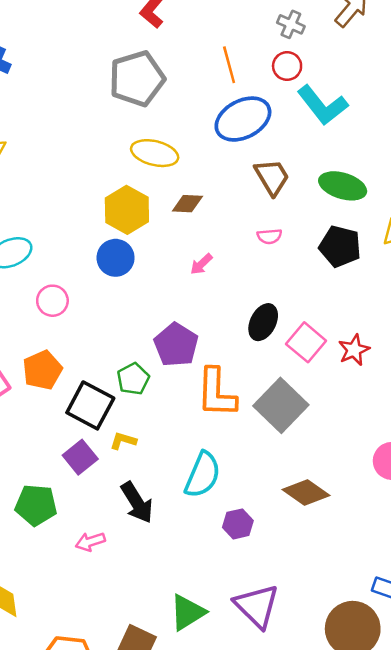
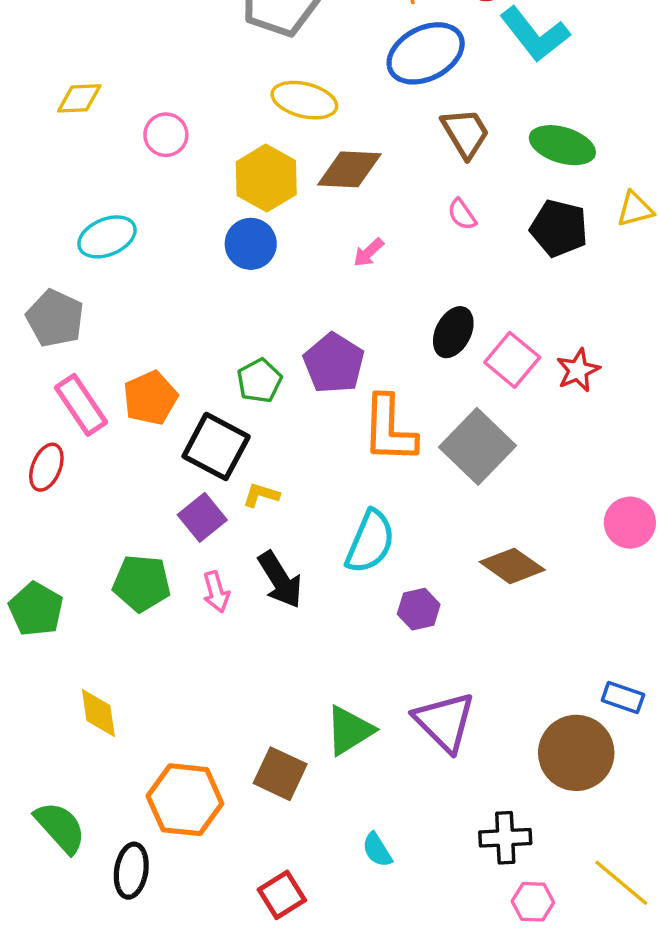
brown diamond: (187, 204) -> (349, 169), size x1.5
pink semicircle: (269, 236) -> (462, 214), turned 60
pink circle: (52, 301) -> (166, 135), moved
green pentagon: (133, 379) -> (259, 381), moved
pink arrow: (90, 542) -> (216, 592), moved, turned -88

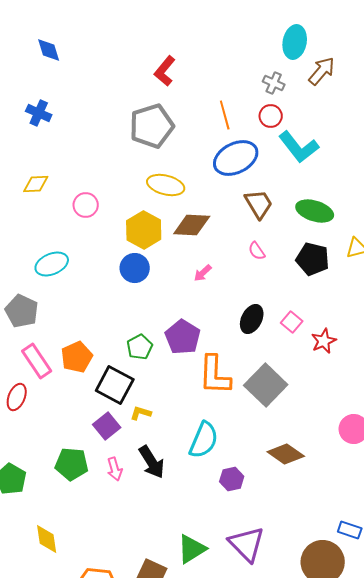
pink square: (512, 360) -> (292, 322), moved, size x0.7

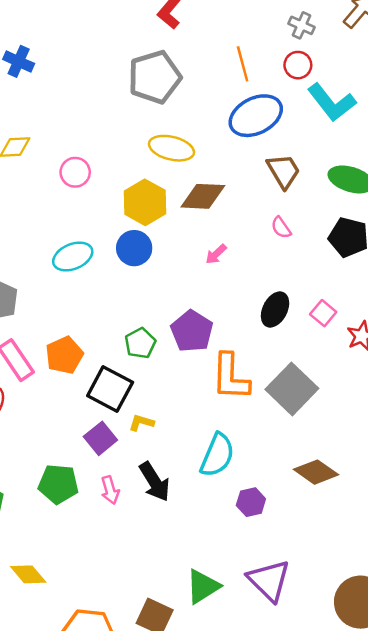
cyan ellipse: (52, 264) -> (73, 257), moved
yellow diamond: (47, 539) -> (28, 574), turned -32

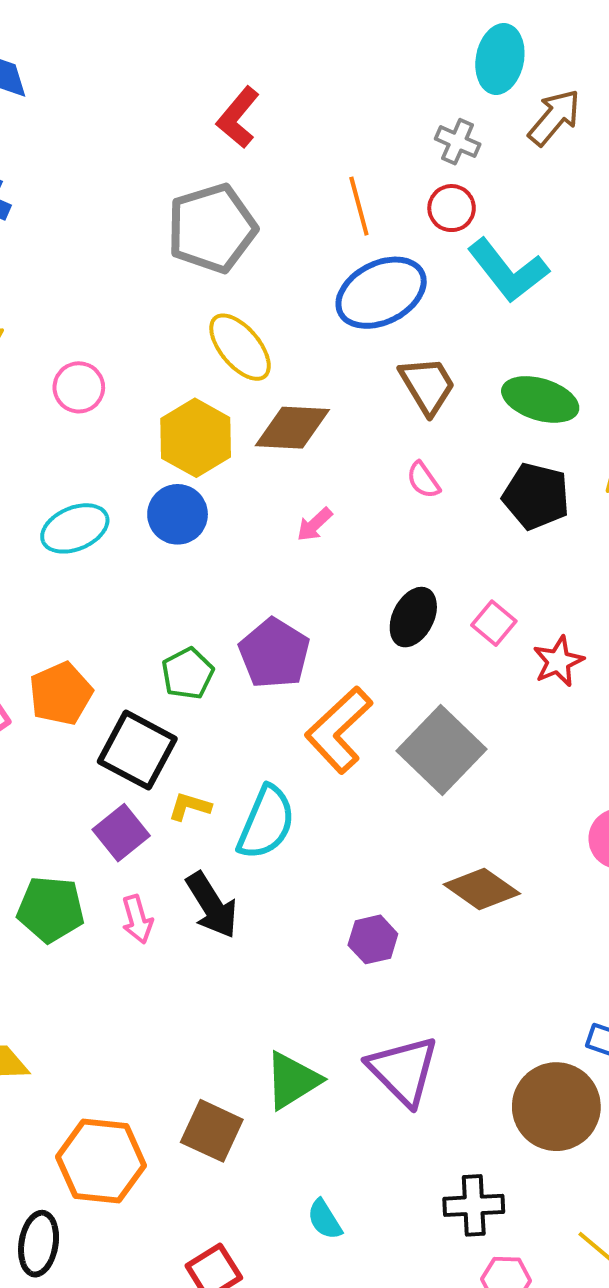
yellow ellipse: (171, 148) -> (240, 347), turned 36
orange L-shape: (230, 377) -> (339, 730), turned 45
cyan semicircle: (217, 455) -> (266, 823), moved

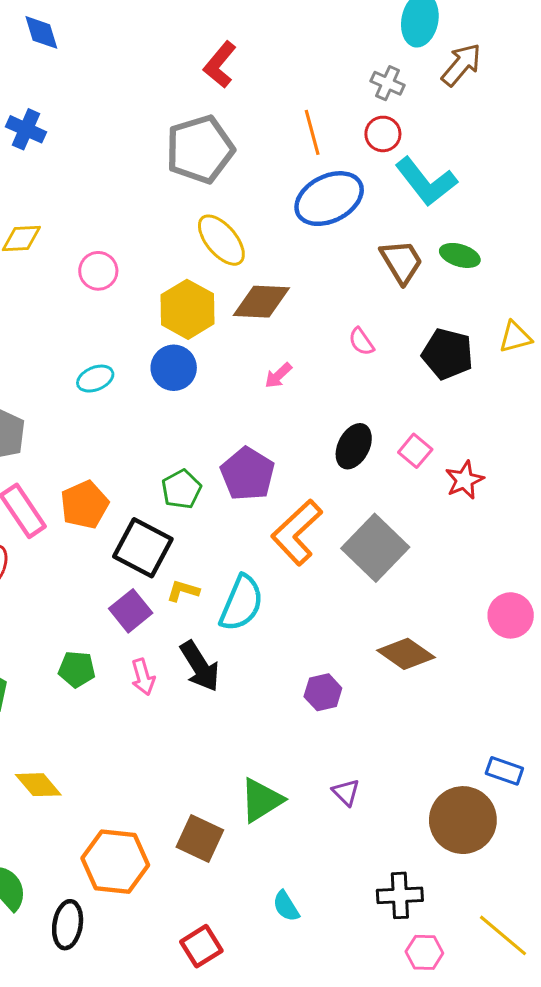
brown trapezoid: (427, 385) -> (401, 262), moved
green ellipse: (540, 399) -> (460, 255), moved, size x0.7
cyan ellipse: (75, 528) -> (95, 379), size x0.7
green pentagon: (51, 909) -> (77, 669), size x0.7
purple triangle: (403, 1070) -> (346, 792), size x0.5

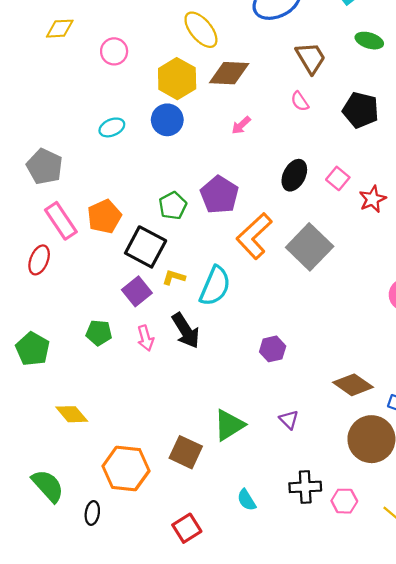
brown trapezoid: (401, 262) -> (311, 58), moved
brown diamond: (406, 654) -> (353, 385), moved
black cross: (400, 895) -> (305, 487), moved
black ellipse: (68, 925) -> (92, 513), size x0.7
pink hexagon: (424, 952) -> (344, 501), moved

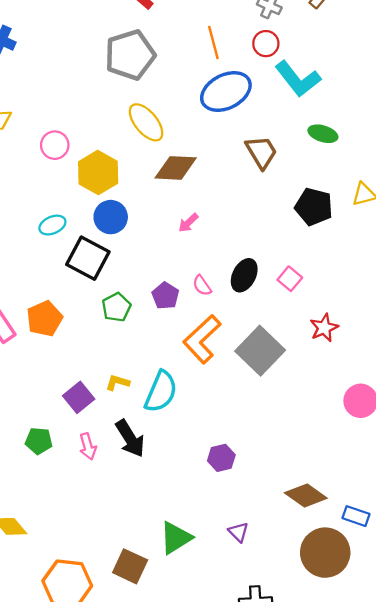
yellow hexagon: (177, 79) -> (98, 173), moved
pink semicircle: (300, 101) -> (202, 286), moved
purple pentagon: (219, 195) -> (165, 296), size x0.7
red star: (373, 199) -> (324, 328), moved
black square: (146, 247) -> (88, 258), moved

